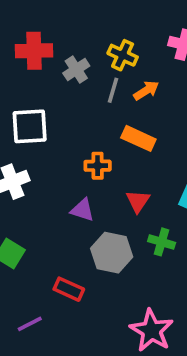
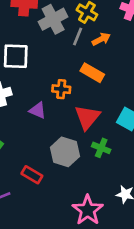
gray cross: (76, 70) -> (53, 19), size x1.5
red triangle: (138, 201) -> (87, 117), size x1.5
purple triangle: (82, 210) -> (38, 110), moved

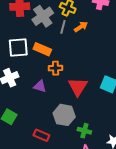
orange rectangle: (92, 73) -> (42, 49), moved
green cross: (101, 148) -> (84, 131), moved

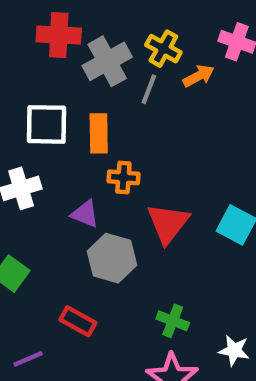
orange arrow: (81, 27) -> (199, 76), moved
orange rectangle: (42, 49) -> (99, 133), turned 60
gray hexagon: (64, 115) -> (112, 258), moved

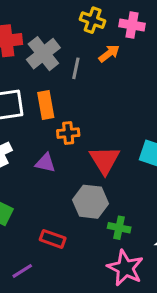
yellow cross: (163, 49) -> (93, 20), moved
gray hexagon: (112, 258) -> (91, 202), moved

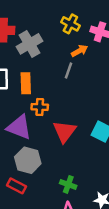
gray line: (76, 68) -> (69, 71), moved
purple triangle: (45, 163) -> (19, 127), size x1.6
gray hexagon: (91, 202) -> (28, 160), moved

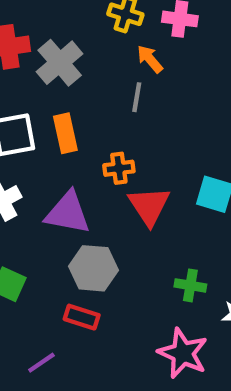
orange arrow: (79, 51) -> (150, 59), turned -91
orange cross: (40, 107) -> (119, 168), moved
green cross: (68, 184) -> (190, 285), moved

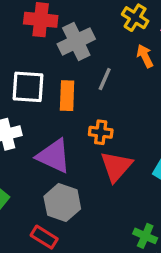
gray line: (137, 97) -> (105, 79), moved
green cross: (190, 285) -> (145, 236), moved

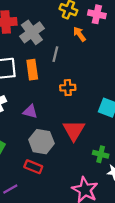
orange cross: (101, 132) -> (68, 88), moved
purple triangle: (54, 156) -> (30, 112), size x0.6
red triangle: (116, 166) -> (74, 130), moved

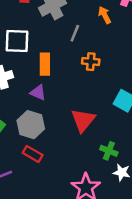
orange rectangle: (32, 70) -> (45, 64), moved
orange cross: (68, 88) -> (91, 62), moved
gray hexagon: (41, 142) -> (31, 125), moved

